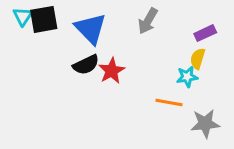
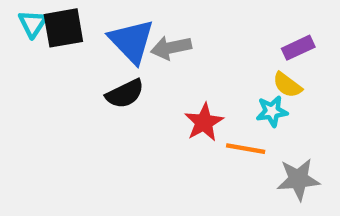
gray arrow: (148, 21) -> (171, 48), moved, turned 48
yellow semicircle: (198, 59) -> (287, 85), turned -70
red star: (112, 71) -> (204, 122), moved

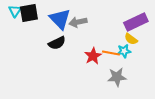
purple rectangle: (298, 48) -> (136, 22), size x1.6
orange line: (246, 149) -> (111, 53), moved
gray star: (298, 179) -> (117, 77), moved

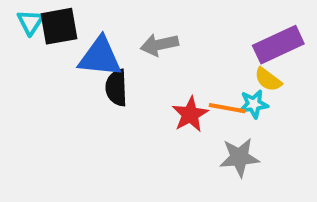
blue triangle: (60, 19) -> (100, 57), moved, turned -40
black semicircle: (57, 43) -> (116, 88), turned 114

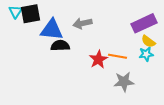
yellow semicircle: (268, 79) -> (148, 41), moved
black semicircle: (116, 88) -> (60, 46), turned 90
cyan star: (254, 104) -> (146, 54), moved

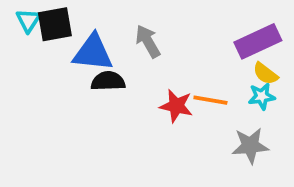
gray arrow: (82, 23) -> (148, 41), turned 72
red star: (98, 59) -> (176, 106), turned -30
gray star: (124, 82) -> (250, 146), moved

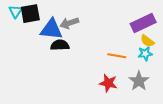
gray arrow: (148, 41) -> (69, 23), moved, turned -78
red star: (176, 106) -> (108, 83), moved
gray star: (250, 146) -> (139, 81), turned -30

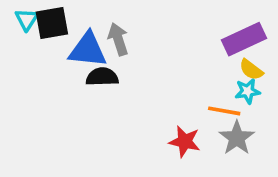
gray arrow: (69, 23) -> (118, 39), turned 90
orange line: (117, 56) -> (224, 111), moved

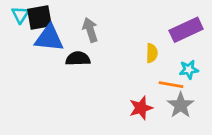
blue triangle: (88, 50) -> (49, 38), moved
yellow semicircle: (251, 70) -> (152, 53), moved, turned -126
red star: (185, 141) -> (141, 108), turned -30

